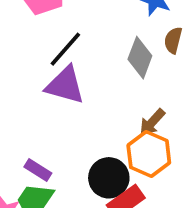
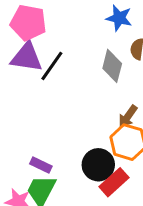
purple triangle: (65, 85) -> (27, 57), moved

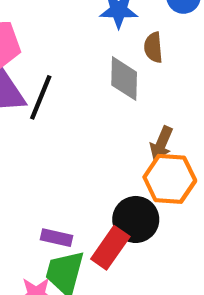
red rectangle: (114, 182) -> (110, 248), moved

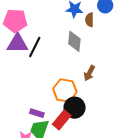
brown semicircle: (153, 47) -> (89, 20), moved
orange hexagon: (170, 179) -> (65, 90), moved

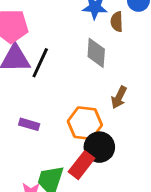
purple rectangle: (37, 113) -> (29, 124), moved

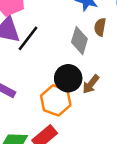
brown semicircle: (117, 22) -> (100, 27), moved
black circle: (99, 147) -> (68, 78), moved

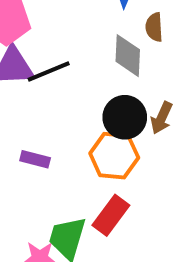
black line: (28, 38) -> (49, 72), turned 44

